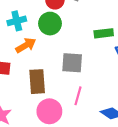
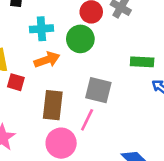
pink line: (78, 96) -> (87, 120), moved

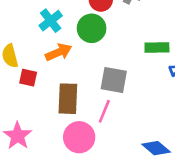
cyan cross: (41, 29) -> (51, 21), turned -30

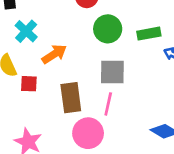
cyan cross: (51, 21) -> (26, 31), moved
green circle: (92, 28) -> (108, 29), moved

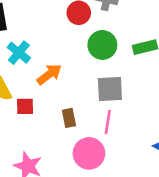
brown rectangle: (71, 98) -> (69, 118), size x0.6

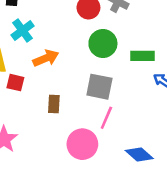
pink line: (108, 122) -> (106, 118), moved
pink circle: (89, 153) -> (82, 144), moved

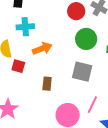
cyan cross: (23, 31) -> (25, 27), turned 30
pink line: (106, 118) -> (92, 105), moved

